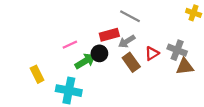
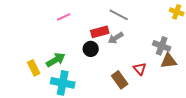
pink line: (70, 45) -> (64, 17), moved
red triangle: (152, 53) -> (140, 69), moved, turned -40
green arrow: (85, 61) -> (56, 60), moved
brown rectangle: (131, 62) -> (120, 80), moved

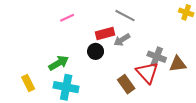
gray cross: (162, 46) -> (157, 57), moved
yellow rectangle: (34, 68) -> (28, 83), moved
red triangle: (140, 69) -> (147, 72), size x1.6

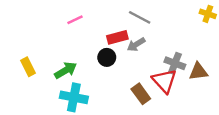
yellow rectangle: (28, 83) -> (28, 67), moved

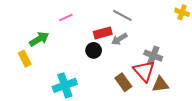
green arrow: (66, 70) -> (39, 39), moved
brown triangle: (198, 71) -> (160, 84), moved
cyan cross: (74, 97) -> (65, 85), turned -30

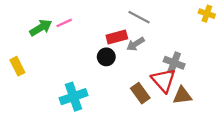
pink line: (66, 17) -> (64, 23), moved
green arrow: (39, 39) -> (41, 28), moved
yellow rectangle: (25, 59) -> (17, 66), moved

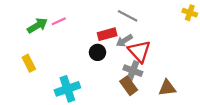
gray cross: (174, 63) -> (133, 71), moved
yellow rectangle: (17, 66) -> (29, 63), moved
red triangle: (164, 80) -> (139, 51), moved

